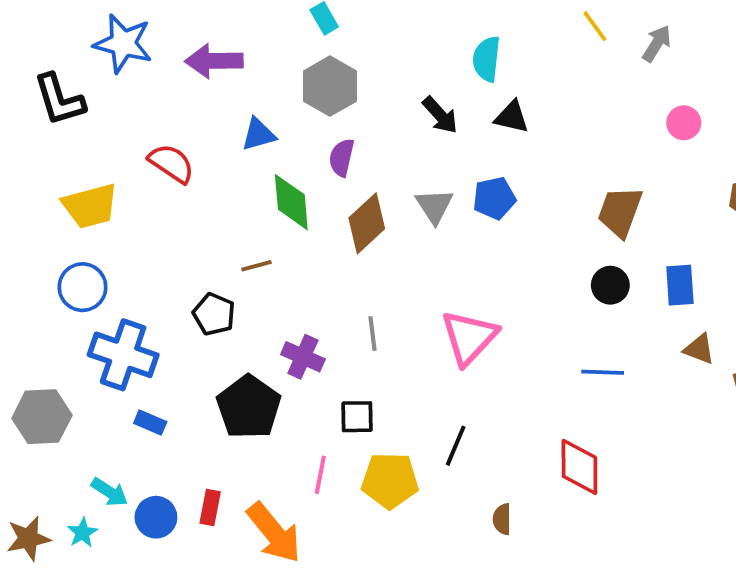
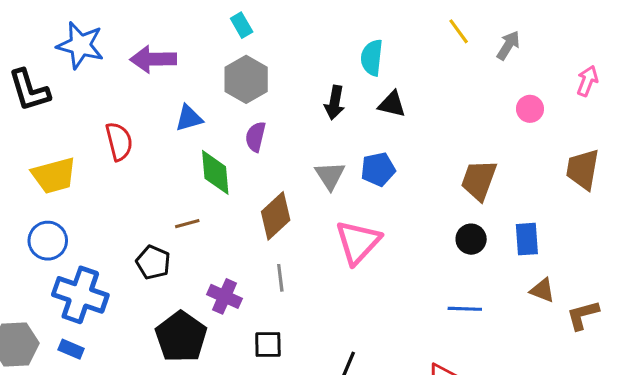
black arrow: (440, 115) -> (335, 103), turned 52
red semicircle: (171, 163) -> (119, 141), turned 42
brown diamond: (367, 223) -> (276, 216), moved
pink triangle: (469, 337) -> (358, 242), moved
blue rectangle: (150, 422) -> (71, 349), moved

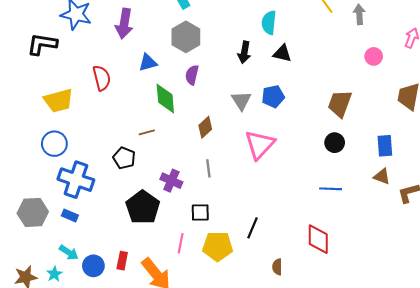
gray arrow: (508, 45) -> (359, 14), turned -36
purple arrow: (153, 59) -> (124, 24), turned -80
black L-shape: (29, 90) -> (42, 44), turned 116
brown diamond: (276, 216) -> (205, 127), size x0.7
blue rectangle: (527, 239) -> (385, 146), moved

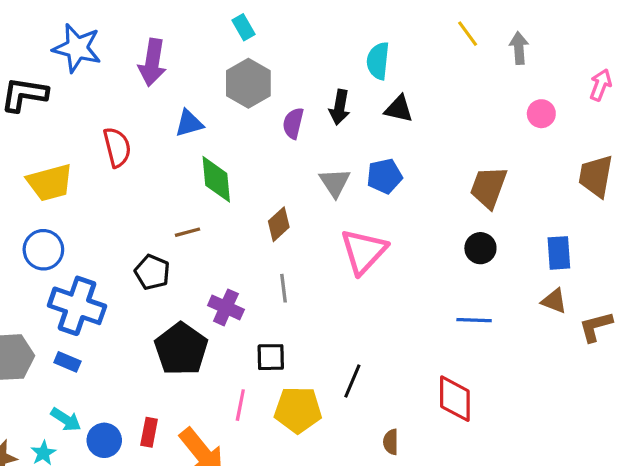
purple semicircle: (192, 75) -> (293, 123), moved

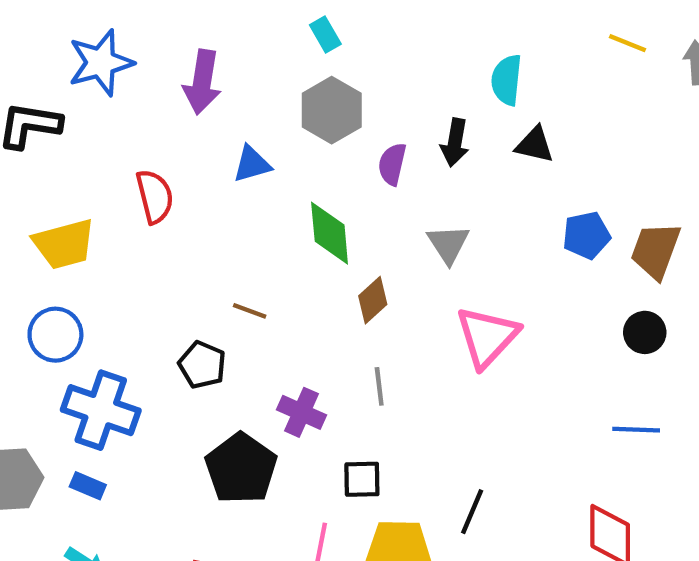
yellow line: (468, 34) -> (627, 43), turned -32
blue star: (77, 48) -> (101, 63), turned -30
blue pentagon: (384, 176) -> (586, 235), moved
green diamond: (216, 179) -> (330, 233), moved
brown line: (187, 232) -> (250, 311), turned 35

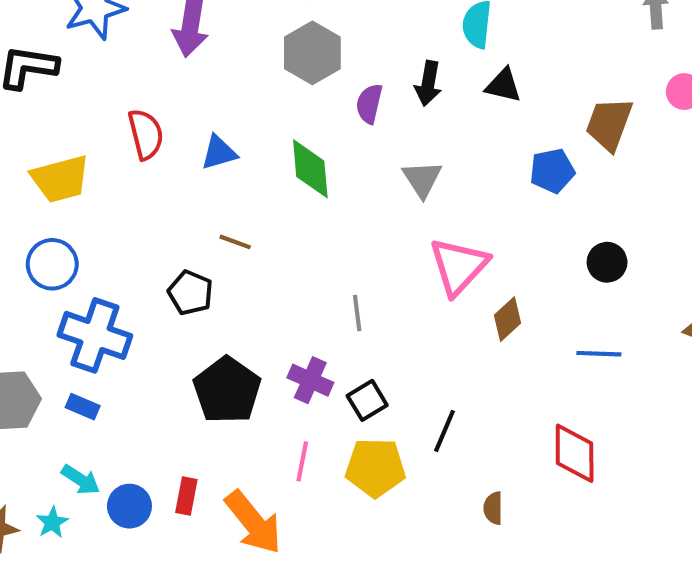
blue triangle: (252, 164) -> (219, 152), moved
brown trapezoid: (656, 250) -> (609, 124), moved
brown diamond: (373, 300) -> (507, 319), moved
purple cross: (302, 412) -> (310, 380), moved
black square: (362, 479) -> (367, 400), moved, turned -30

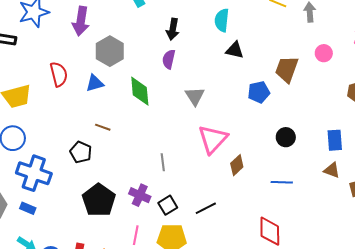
gray hexagon: (312, 53) -> (110, 51), moved
black arrow: (428, 83) -> (173, 29), moved
black line: (444, 431) -> (206, 208), moved, turned 40

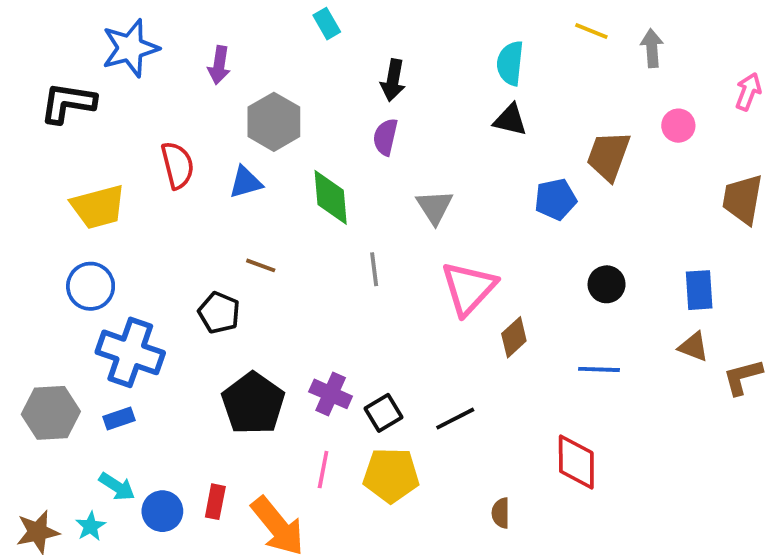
cyan semicircle: (222, 20) -> (510, 63), moved
purple arrow: (81, 21) -> (219, 65), size x0.7
gray line: (163, 162) -> (374, 269), moved
blue rectangle: (28, 208) -> (119, 419), turned -42

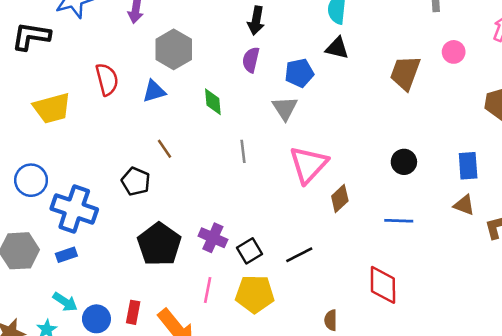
green diamond: (331, 197) -> (213, 102), size x0.7
blue pentagon: (556, 199) -> (299, 73), moved
brown line: (261, 265) -> (164, 149), turned 36
blue circle: (91, 286) -> (31, 180), moved

